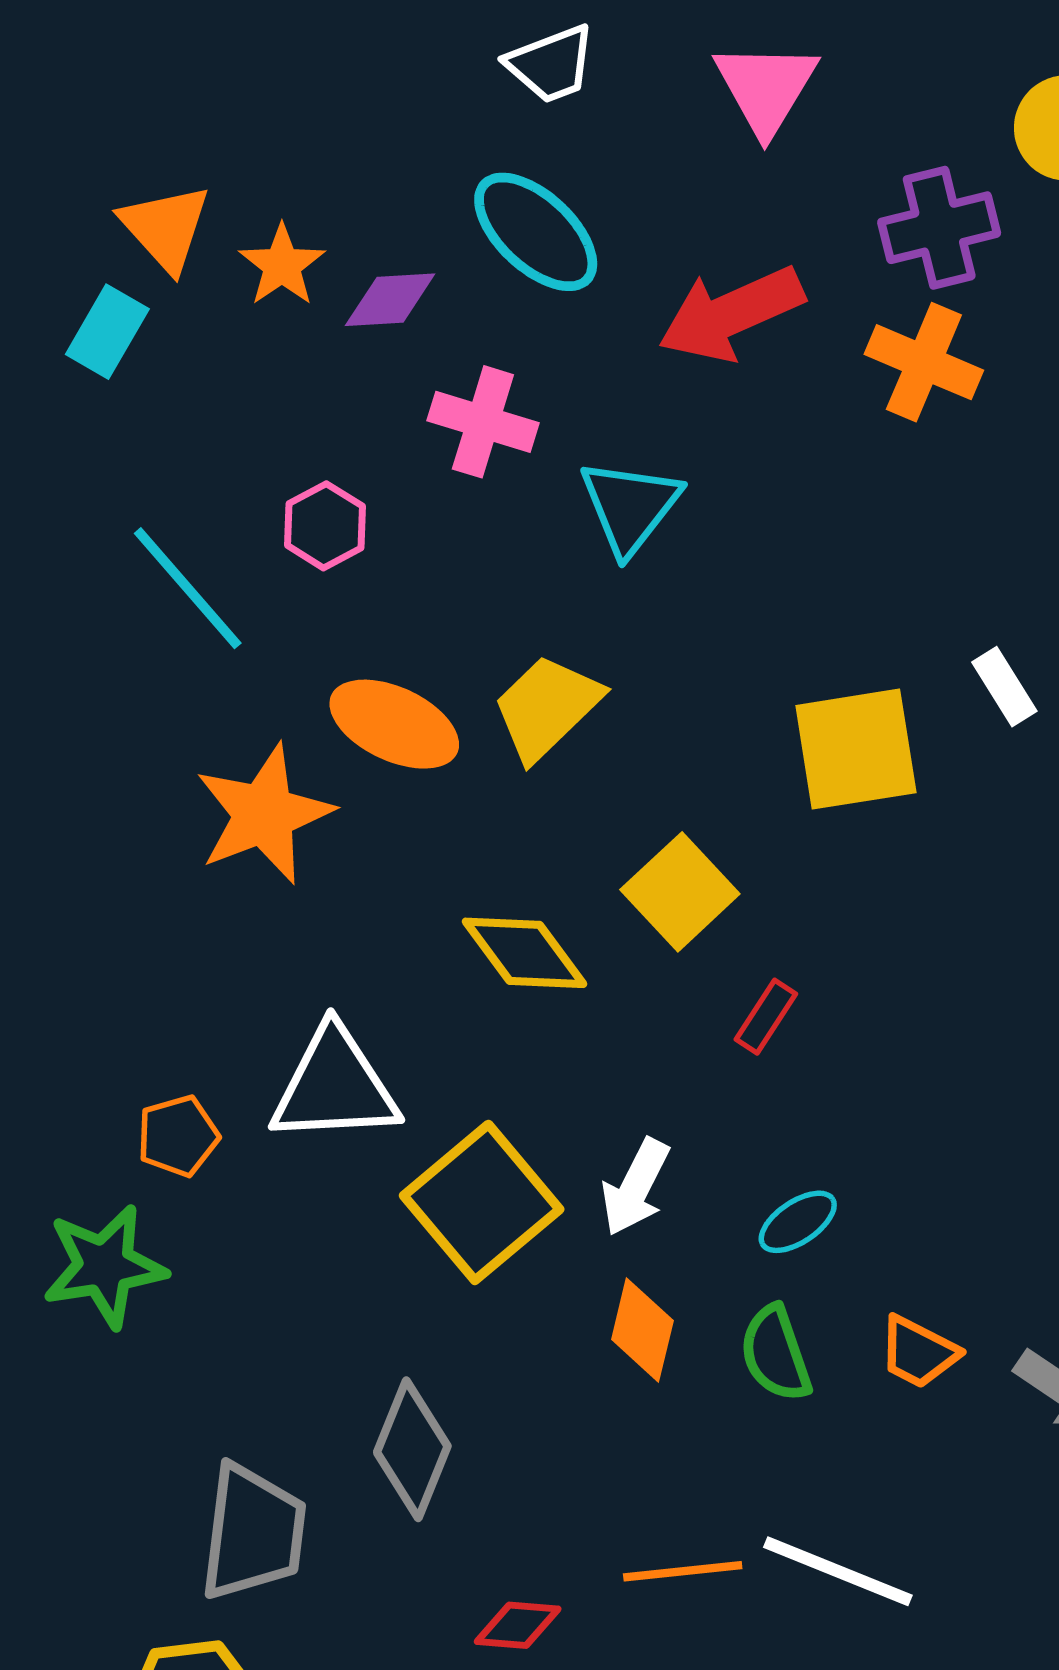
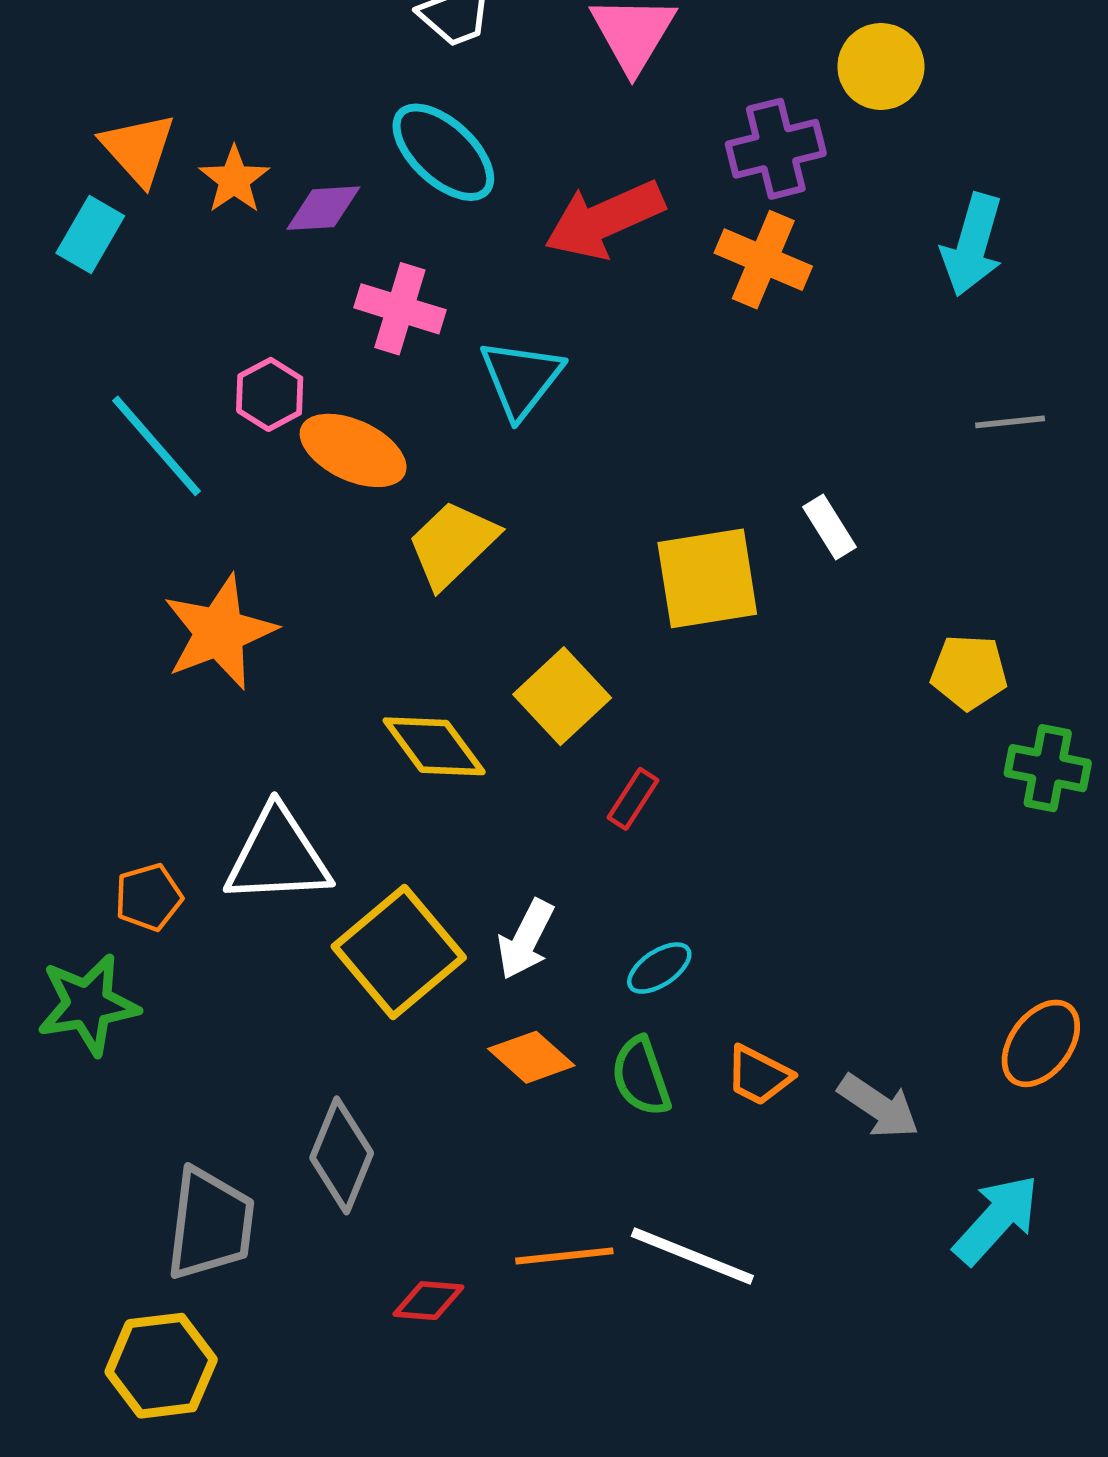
orange ellipse: (394, 724) -> (353, 450), moved
orange diamond: (642, 1330) -> (531, 1057), turned -62

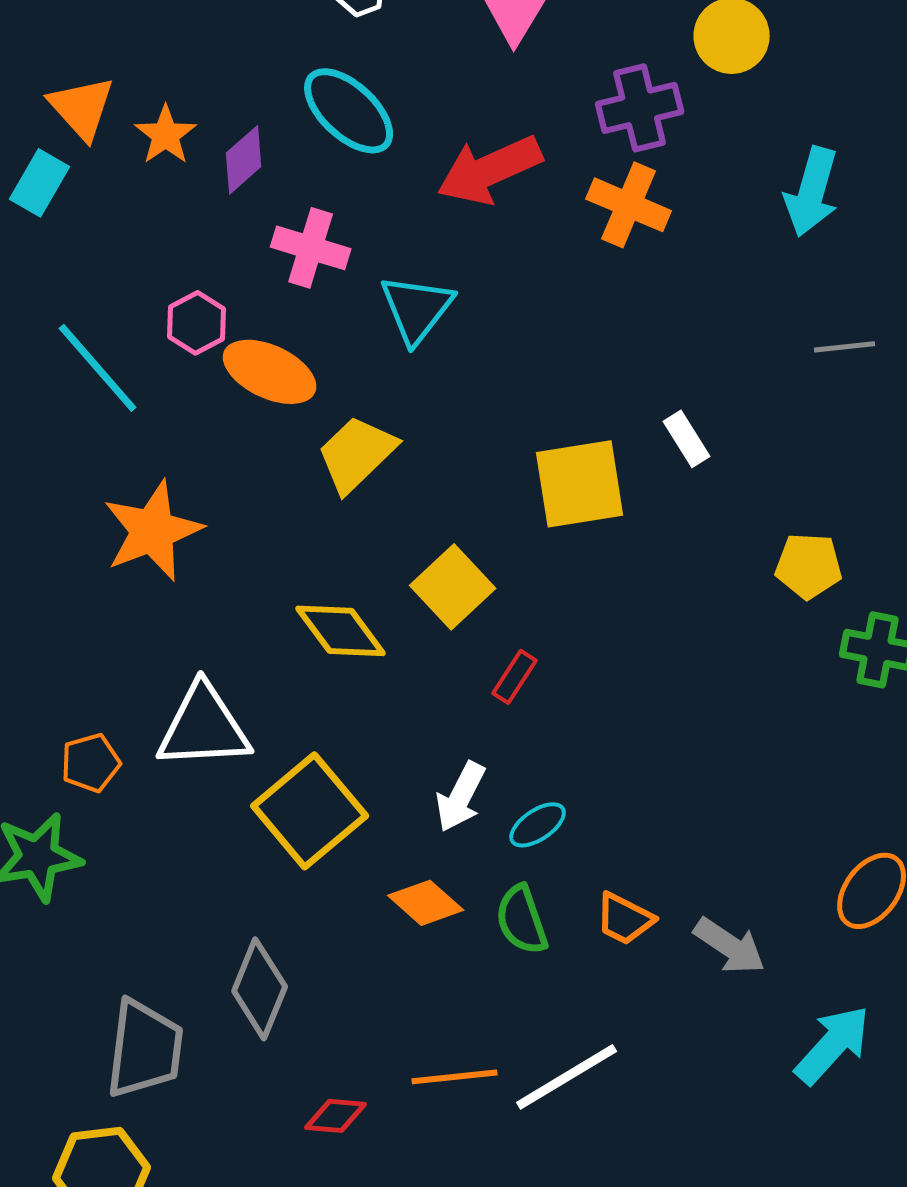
purple diamond: (323, 208) -> (244, 160), turned -38
white arrow: (526, 939) -> (461, 797), moved
white line: (692, 1256) -> (567, 1077), turned -53

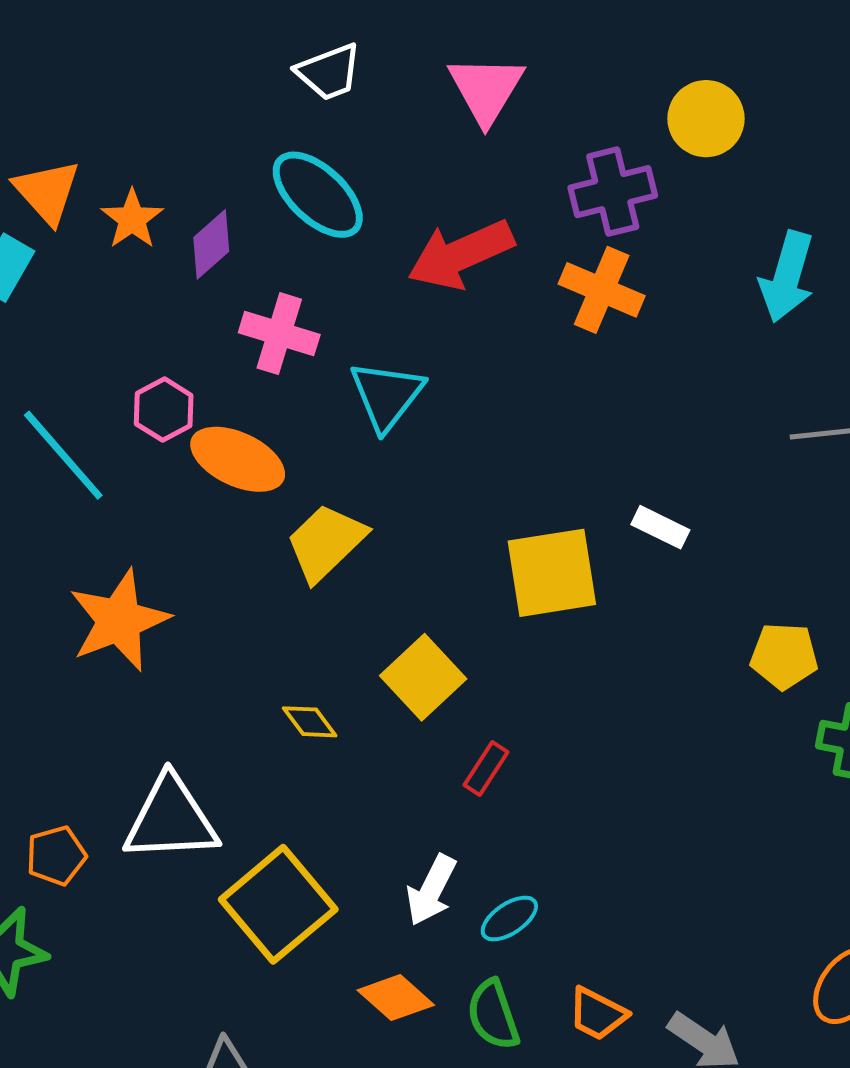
white rectangle: (687, 439) -> (660, 527), turned -32
yellow diamond: (341, 631) -> (310, 722), size x0.6

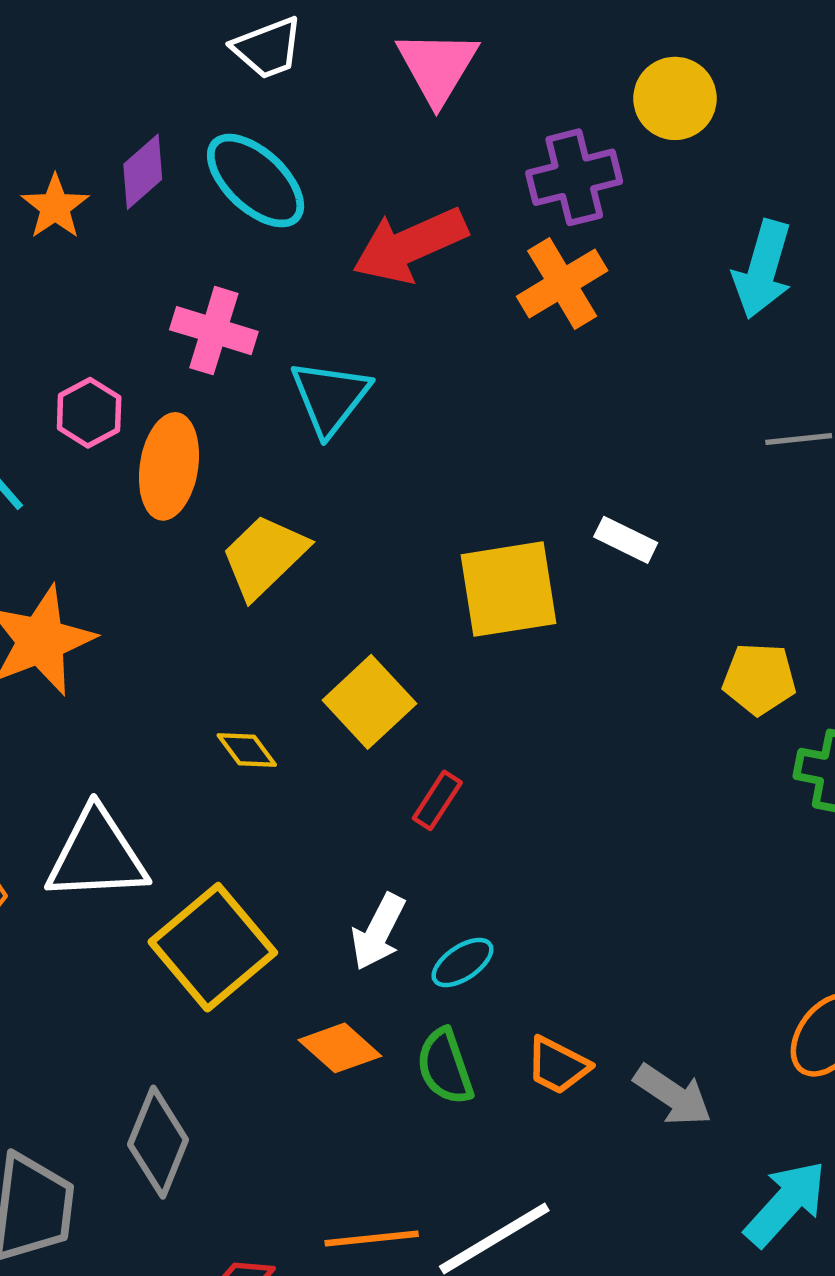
purple diamond: (211, 244) -> (143, 172), moved
orange cross: (602, 290) -> (562, 283), turned 36
orange ellipse: (238, 459) -> (169, 466), turned 74

